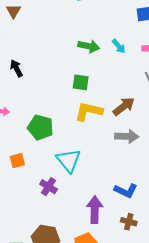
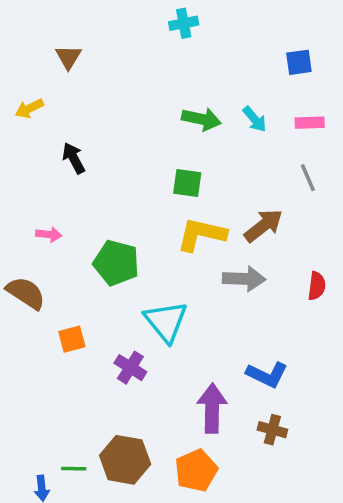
gray arrow: (127, 136) -> (244, 279), moved
orange square: (17, 161) -> (72, 339), moved

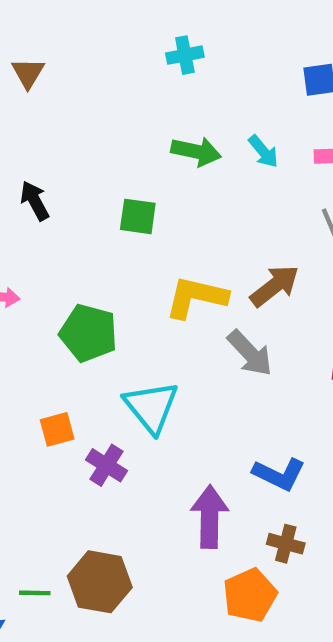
cyan cross: (184, 23) -> (185, 55), moved
green square: (187, 183) -> (138, 216), moved
gray arrow: (244, 279) -> (250, 353), turned 45
orange square: (72, 339) -> (57, 429), moved
orange pentagon: (196, 470) -> (250, 595), moved

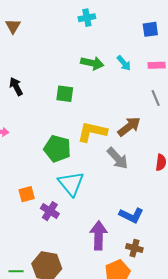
green pentagon: (89, 333) -> (57, 149), moved

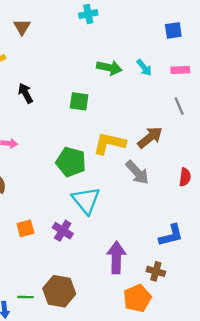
cyan cross: (87, 18) -> (88, 14), moved
orange square: (27, 194) -> (25, 228), moved
blue L-shape: (131, 215) -> (171, 235), moved, turned -40

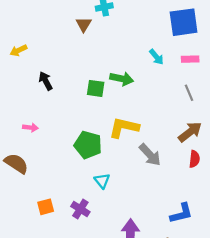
brown triangle: (22, 27) -> (84, 24), moved
blue square: (173, 30) -> (184, 22), size x1.8
green arrow: (109, 68) -> (122, 79), moved
brown arrow: (150, 138) -> (190, 132), moved
cyan triangle: (86, 200) -> (102, 181), size x0.6

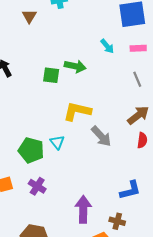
brown triangle: (84, 24) -> (29, 16), moved
green pentagon: (88, 145) -> (31, 150), moved
cyan triangle: (102, 181) -> (57, 142), moved

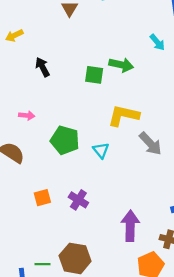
green pentagon: (31, 150) -> (65, 140), moved

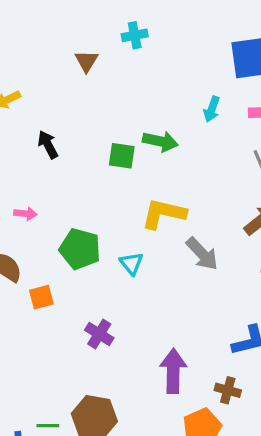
cyan arrow: (157, 42) -> (212, 109), turned 60
orange square: (42, 198) -> (41, 297), moved

